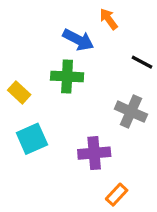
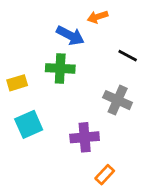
orange arrow: (109, 19) -> (98, 17), turned -72
yellow rectangle: (19, 92) -> (17, 83), turned -60

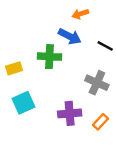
blue arrow: (70, 35) -> (70, 36), moved
orange rectangle: (105, 175) -> (100, 122), moved

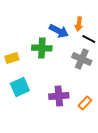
orange arrow: (80, 14) -> (79, 24), moved, turned -64
gray cross: (97, 83) -> (82, 59), moved

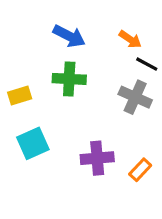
orange arrow: (79, 24) -> (130, 39), turned -64
blue arrow: (59, 31) -> (69, 36), moved

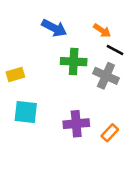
green cross: (69, 79) -> (74, 62), moved
cyan square: (33, 143) -> (26, 112), turned 30

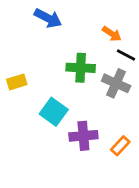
blue arrow: (54, 28) -> (48, 18), moved
cyan square: (26, 112) -> (54, 112), moved, turned 30

